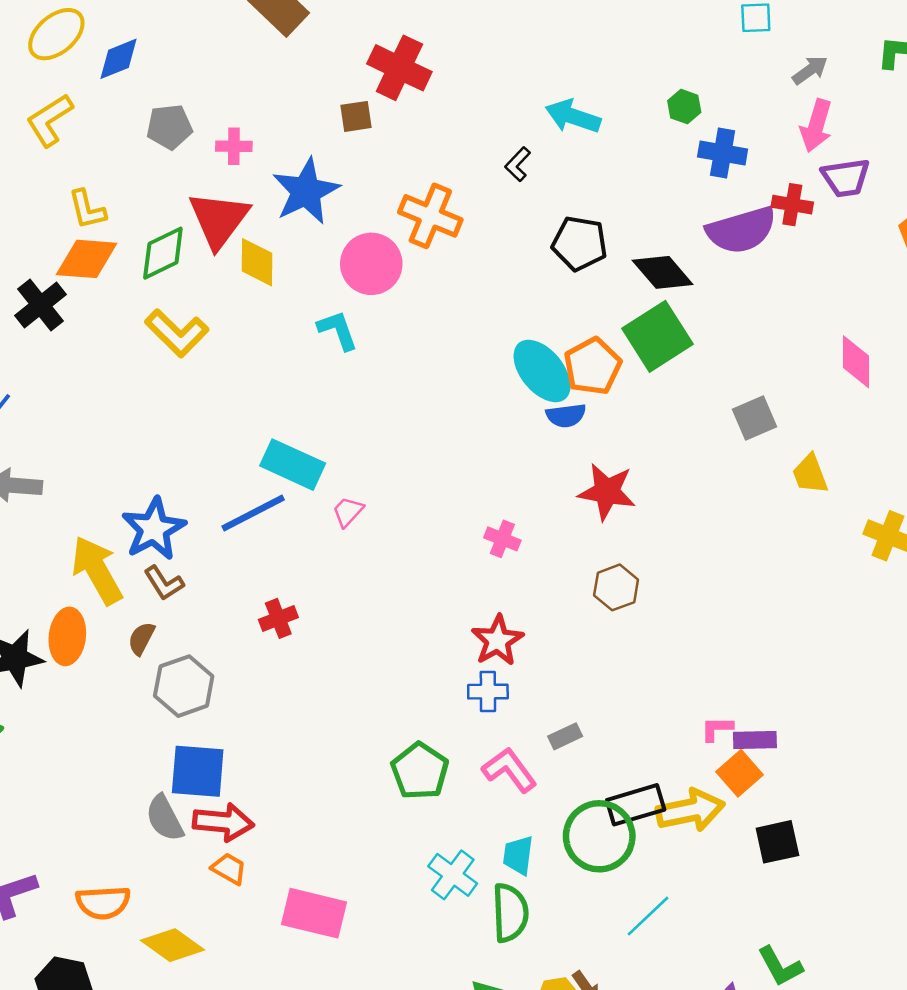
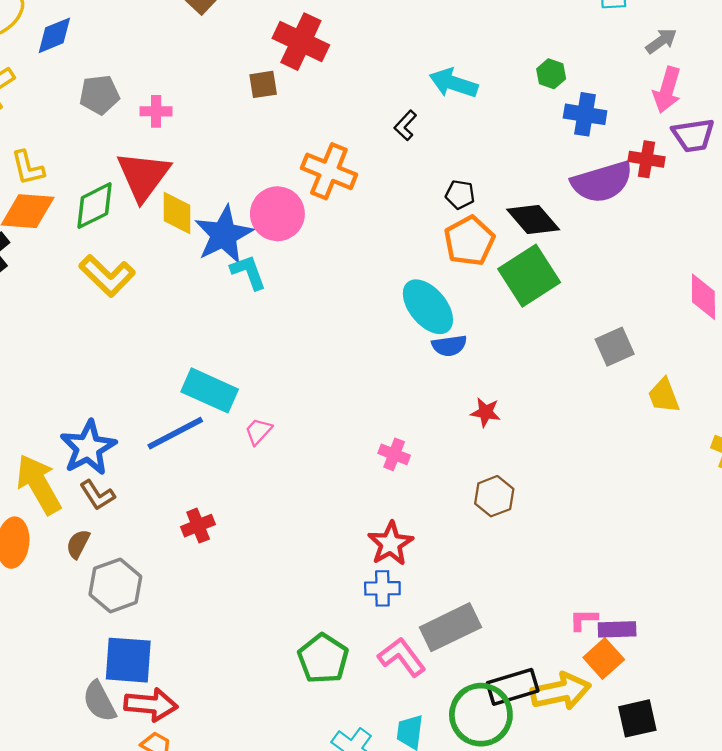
blue star: (306, 191) -> (224, 235), moved
black pentagon: (580, 243) -> (460, 195), size x0.6
orange pentagon: (593, 366) -> (469, 241), moved
red star: (607, 492) -> (486, 412), size x0.6
gray rectangle: (565, 736) -> (450, 627), size x2.0

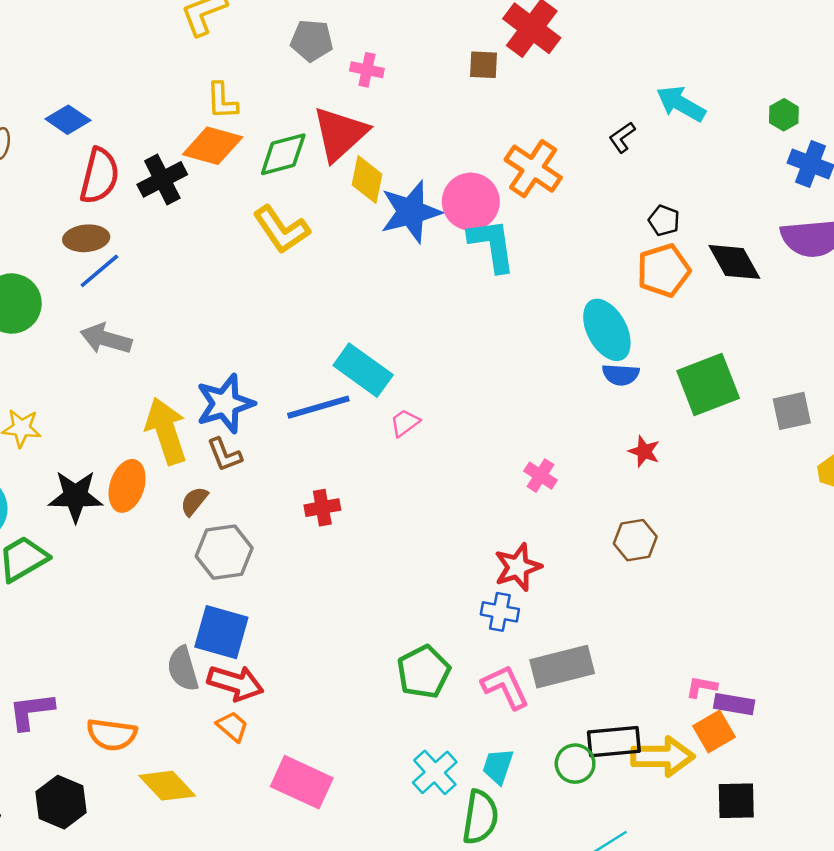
cyan L-shape: (248, 272) -> (492, 245), moved, size x1.4
green square: (529, 276) -> (708, 385), moved
green circle: (481, 715) -> (575, 764), size x0.6

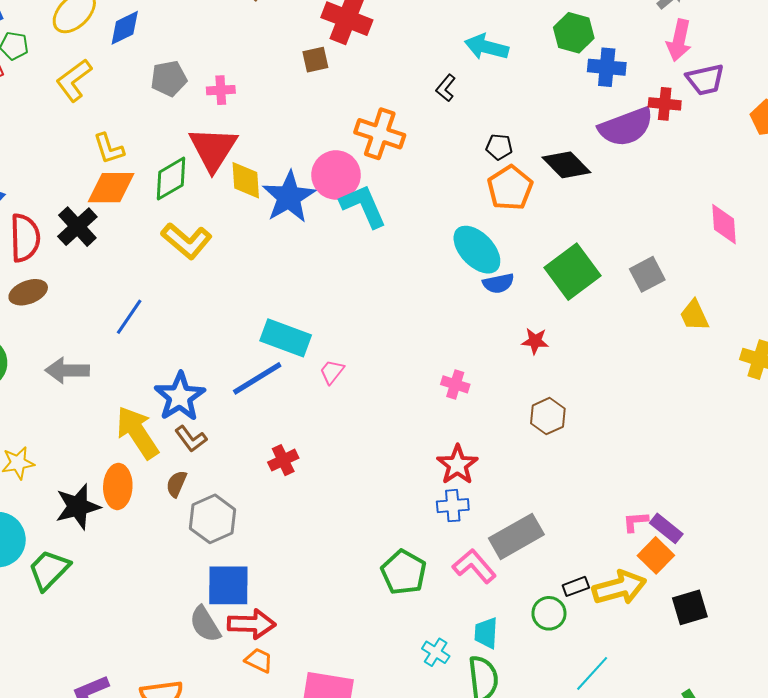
green hexagon: (784, 115) -> (574, 33), size x1.5
blue line: (99, 271) -> (129, 317), moved
purple rectangle: (734, 704) -> (666, 528), turned 44
black rectangle: (614, 742) -> (576, 586), size x0.6
cyan cross: (435, 772) -> (436, 652), size x0.7

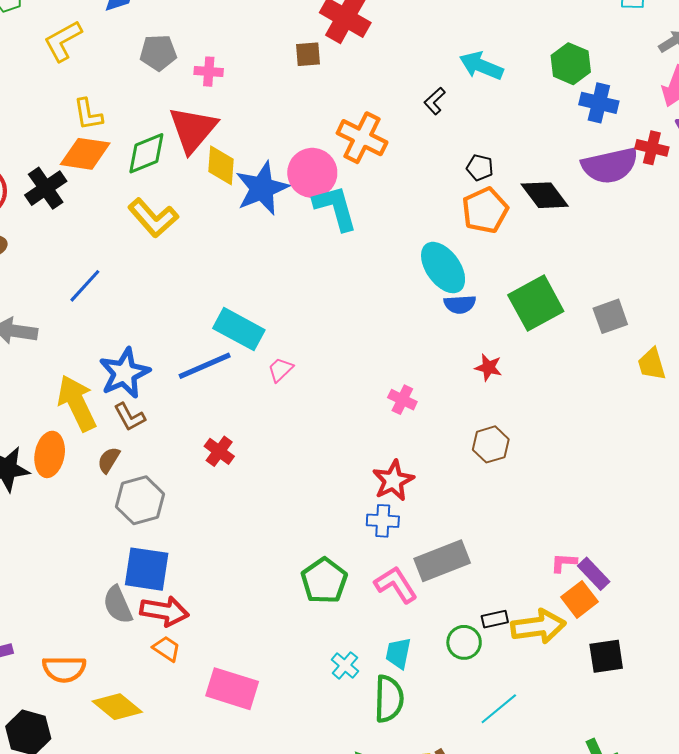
red cross: (283, 460) -> (219, 451), turned -36

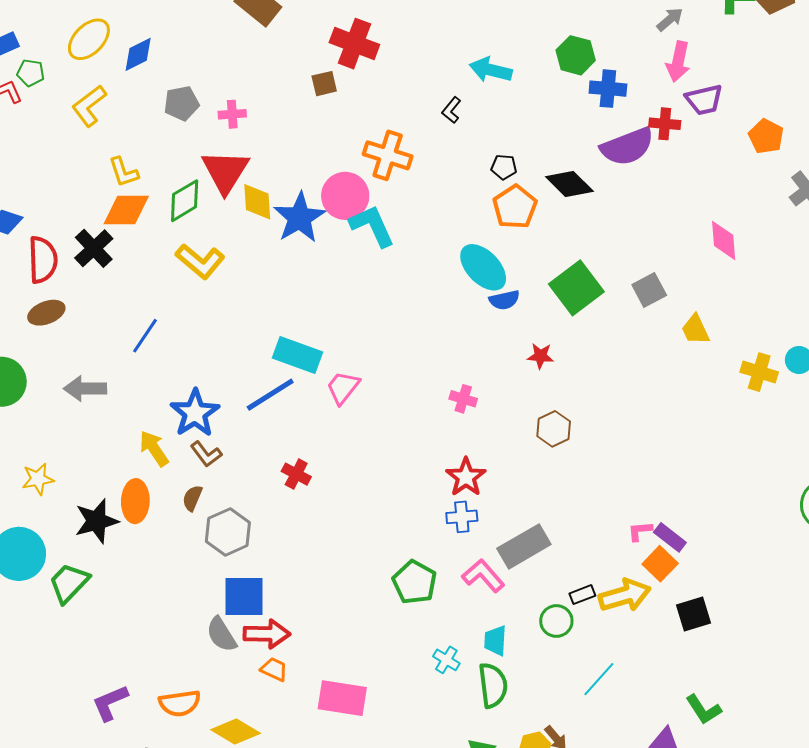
pink trapezoid: (280, 370) -> (343, 388), size x1.4
yellow arrow: (77, 403) -> (154, 448), size x0.7

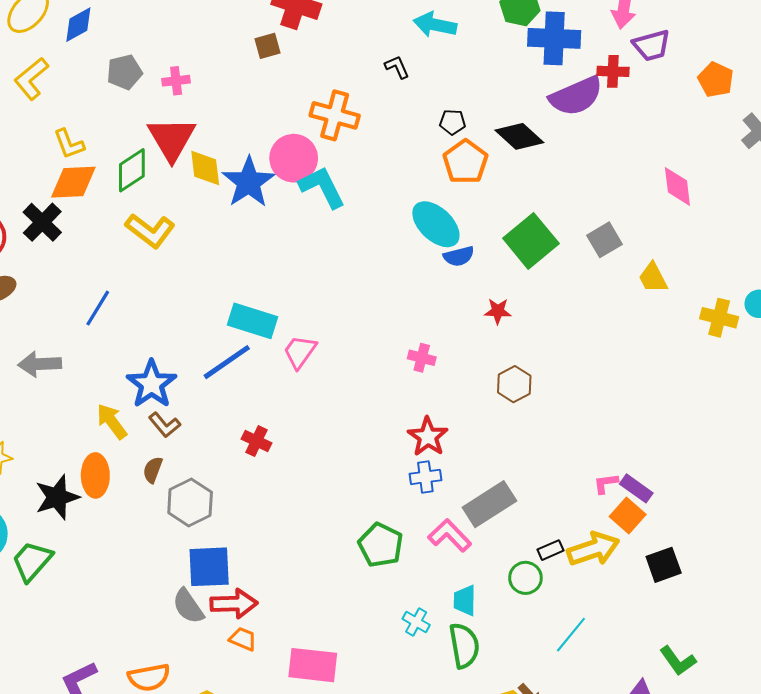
blue cross: (608, 89) -> (554, 38), size x1.4
black L-shape: (451, 110) -> (397, 67), turned 120

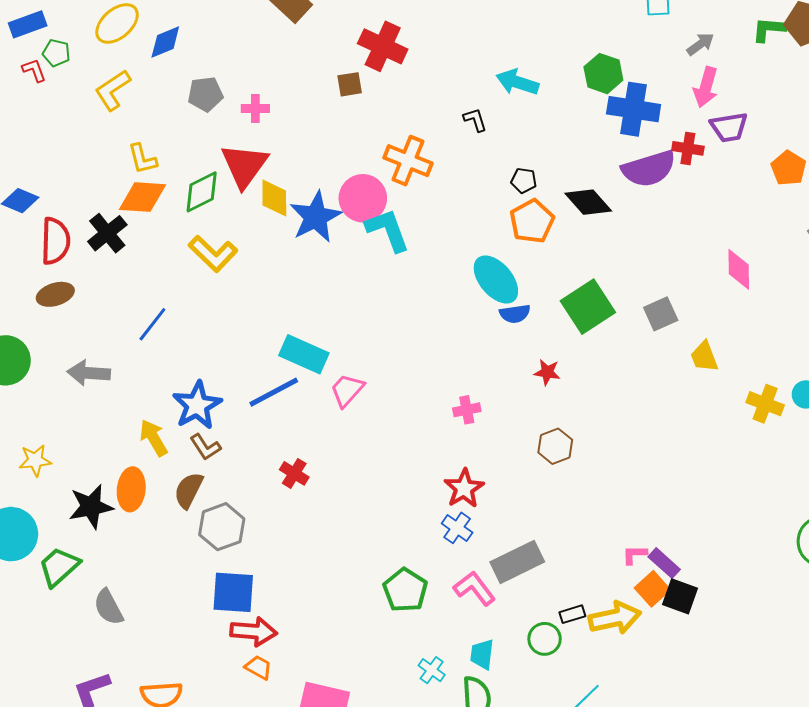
pink cross: (422, 358) -> (467, 410), turned -32
brown semicircle: (153, 470) -> (189, 490), size x1.4
blue cross: (425, 477) -> (457, 528), turned 36
black square: (664, 565) -> (680, 596), moved, turned 33
gray semicircle: (188, 606) -> (108, 607), moved

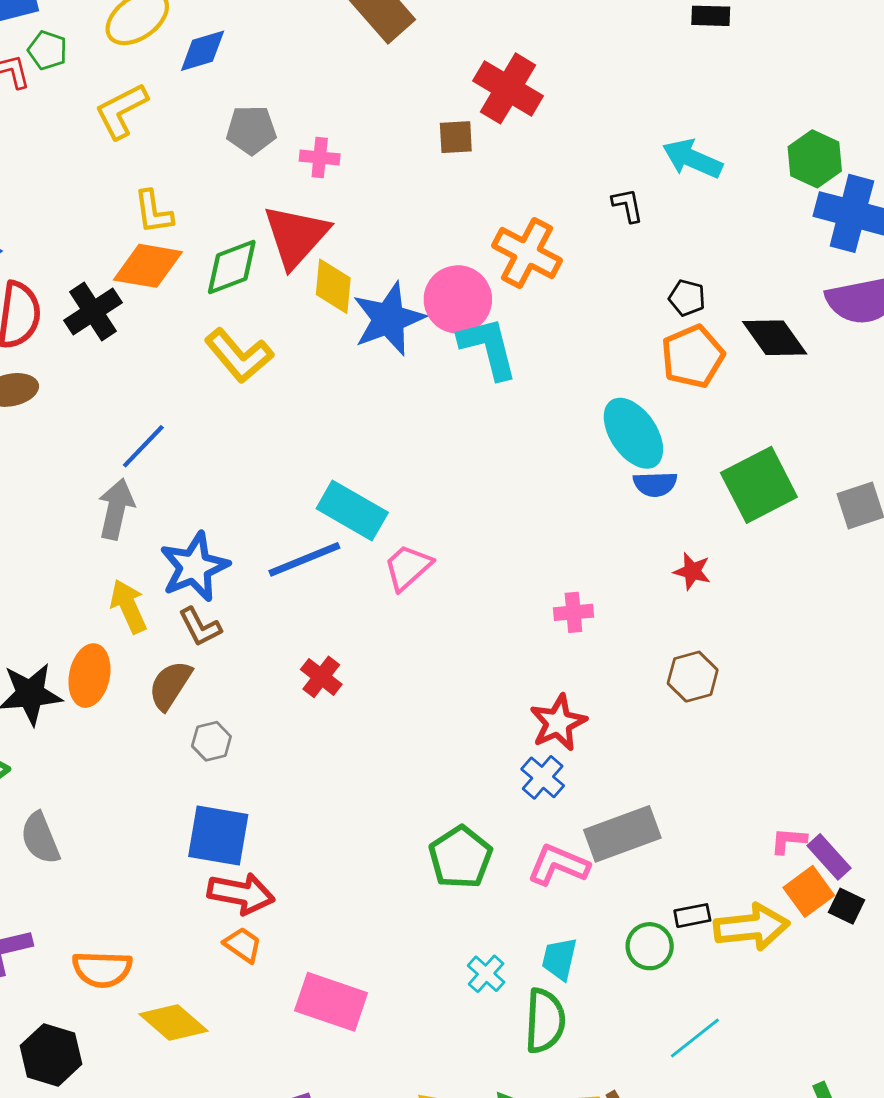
gray arrow: (89, 373) -> (116, 509), moved, turned 93
gray hexagon: (222, 527) -> (211, 741), size x0.6
pink L-shape: (474, 588) -> (558, 865), turned -36
black square: (680, 596) -> (846, 906), size x0.7

